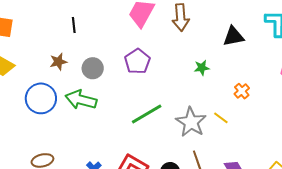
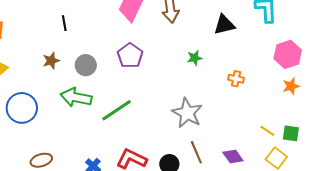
orange cross: (242, 91) -> (236, 79), turned -35
blue circle: (41, 98) -> (22, 108), moved
green line: (147, 114) -> (117, 110), moved
yellow line: (221, 118) -> (267, 131), moved

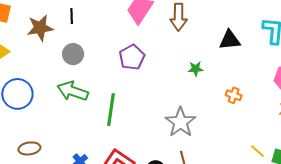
brown star: (51, 61) -> (40, 28), moved, size x1.5
gray circle: (86, 65) -> (73, 54), moved
green line: (117, 110) -> (111, 110), turned -56

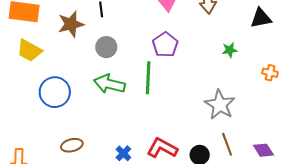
green line: (111, 110) -> (148, 78), moved

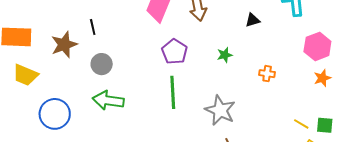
black triangle: (261, 18) -> (253, 20), size x0.7
purple pentagon: (165, 45) -> (175, 52), moved
green line: (148, 78) -> (173, 92), moved

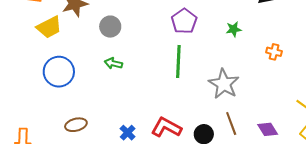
yellow trapezoid: (25, 75) -> (49, 27), moved, turned -56
green arrow: (108, 100) -> (113, 63), size x0.6

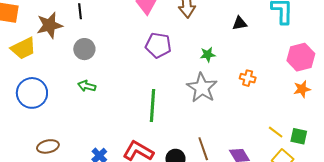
purple pentagon: (184, 21) -> (158, 45), turned -30
green line: (178, 62) -> (153, 106), moved
gray star: (224, 84) -> (202, 88), moved

